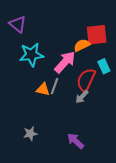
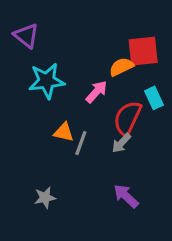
pink arrow: (65, 62) -> (96, 92), size x0.7
gray line: (54, 86) -> (81, 143), moved
purple arrow: (76, 141) -> (126, 196), moved

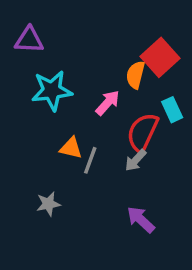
purple triangle: (26, 36) -> (29, 40), turned -36
red square: (143, 51) -> (160, 57), turned -36
orange semicircle: (121, 67) -> (136, 75), turned -50
gray star: (45, 198) -> (48, 204), moved

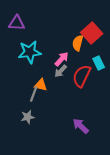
gray line: (90, 160) -> (34, 94), moved
gray arrow: (136, 160) -> (61, 71), moved

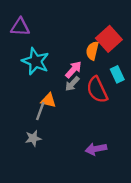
cyan star: (30, 52) -> (36, 61), turned 30
red semicircle: (82, 76) -> (97, 90), turned -50
purple arrow: (81, 126) -> (96, 149), turned -54

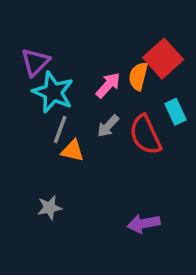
purple triangle: (20, 27) -> (35, 62), moved, turned -48
pink arrow: (73, 70) -> (108, 85), moved
gray line: (40, 111) -> (60, 130), moved

